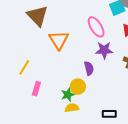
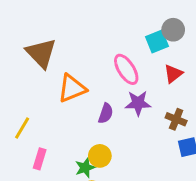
orange triangle: (59, 40) -> (72, 88), turned 40
purple semicircle: (89, 68) -> (106, 113), moved, turned 32

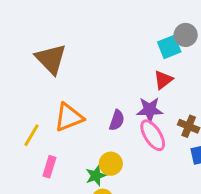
pink ellipse: (126, 69) -> (153, 135), moved
red triangle: (173, 74) -> (163, 80), moved
orange triangle: (72, 88) -> (69, 117), moved

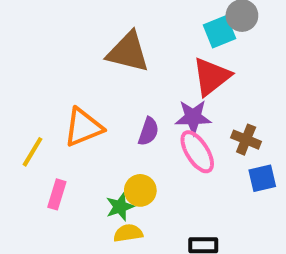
brown triangle: (51, 59) -> (128, 52), moved, turned -32
red triangle: (163, 80) -> (211, 77), size x1.5

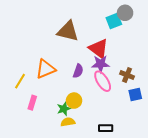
red triangle: (211, 77) -> (99, 49), moved, turned -45

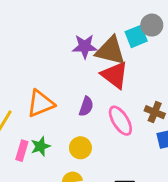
brown triangle: (68, 31) -> (110, 51), moved
purple star: (101, 64) -> (85, 46), moved
green star: (64, 109) -> (40, 146), moved

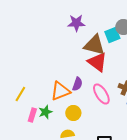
purple star: (85, 46) -> (76, 23), moved
orange triangle: (40, 104) -> (60, 91), moved

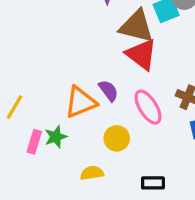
purple semicircle: (77, 84) -> (108, 91), turned -56
yellow circle: (73, 113) -> (117, 138), moved

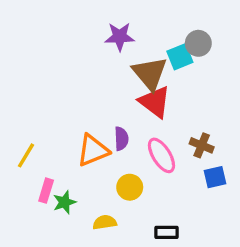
brown triangle: (136, 26) -> (150, 73), turned 36
purple semicircle: (108, 91) -> (121, 139), turned 35
green star: (56, 137) -> (64, 202), moved

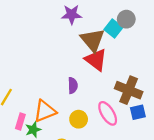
cyan square: (180, 57) -> (113, 28), turned -30
brown cross: (202, 145) -> (129, 90), size x1.6
orange triangle: (93, 150) -> (45, 111), moved
pink ellipse: (161, 155) -> (108, 113), moved

